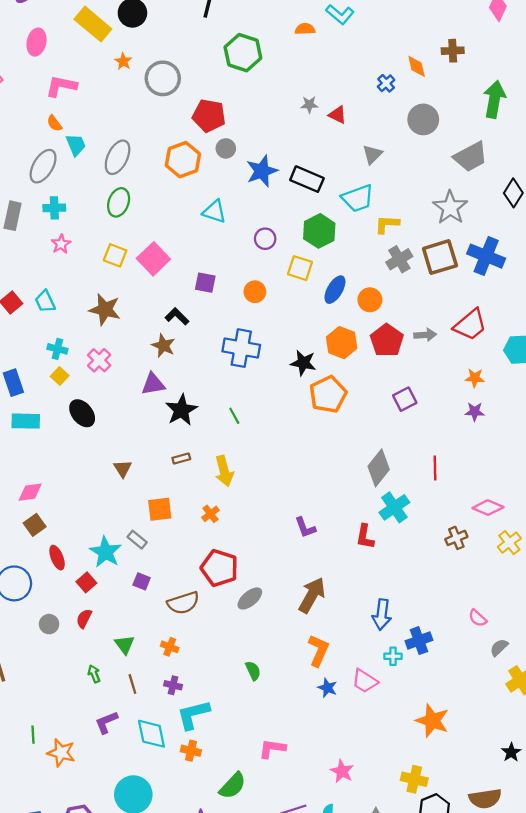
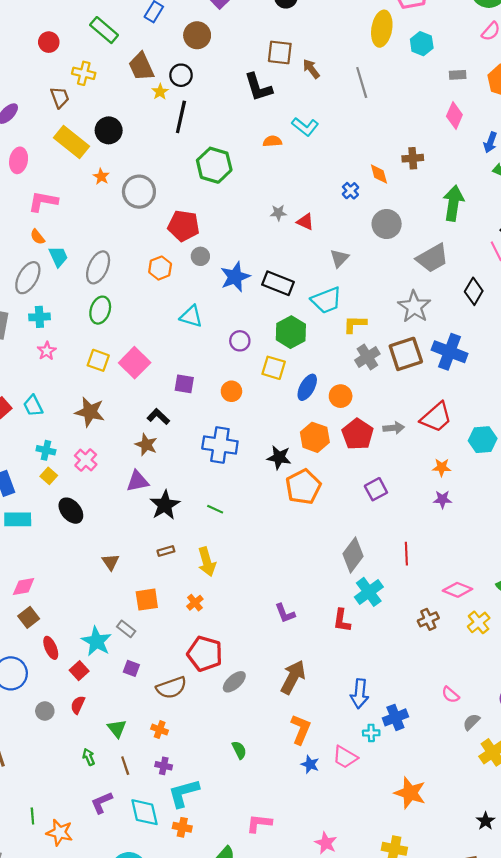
orange hexagon: (183, 160) -> (160, 268), size x0.7
green line: (234, 416) -> (215, 509), turned -35

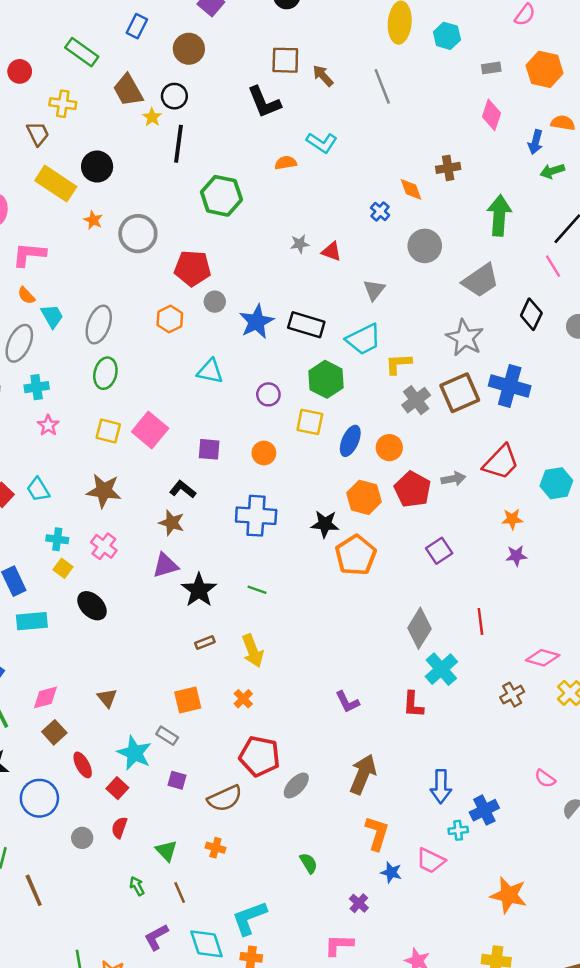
brown triangle: (111, 562) -> (107, 698), moved
purple cross: (164, 766) -> (359, 903), moved, turned 35

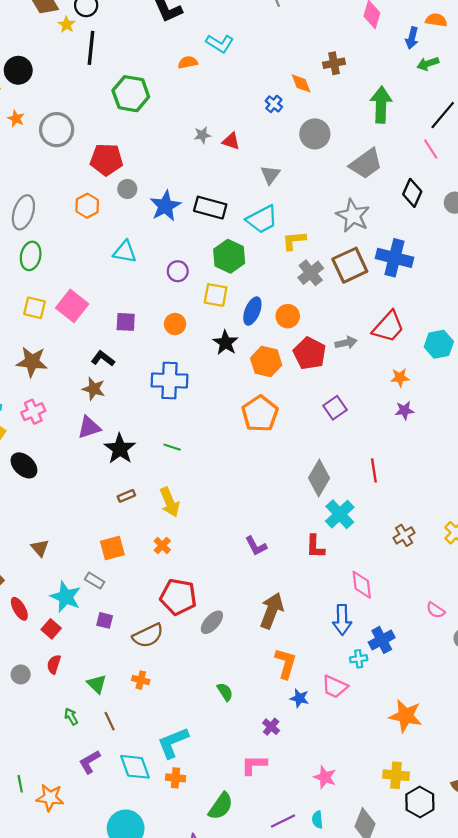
black star: (325, 524) -> (226, 343), moved, turned 30
pink cross: (104, 546) -> (33, 412), turned 30
pink diamond: (543, 658) -> (362, 585), moved, turned 68

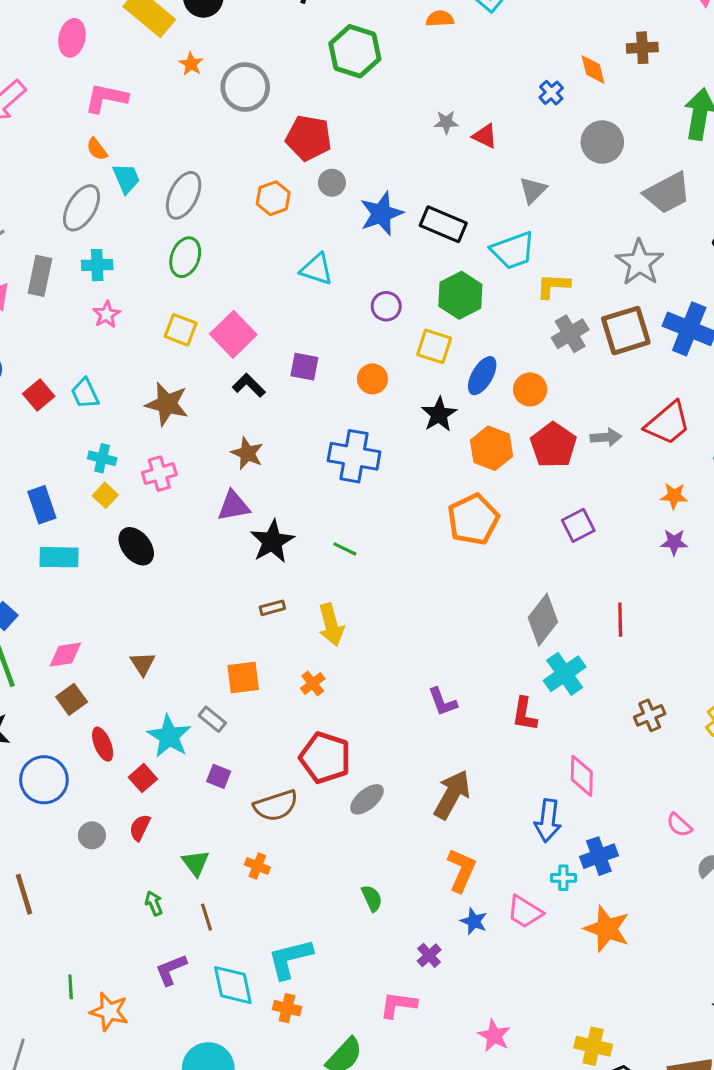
black L-shape: (103, 359) -> (249, 385), moved
orange star: (406, 716) -> (607, 929), moved

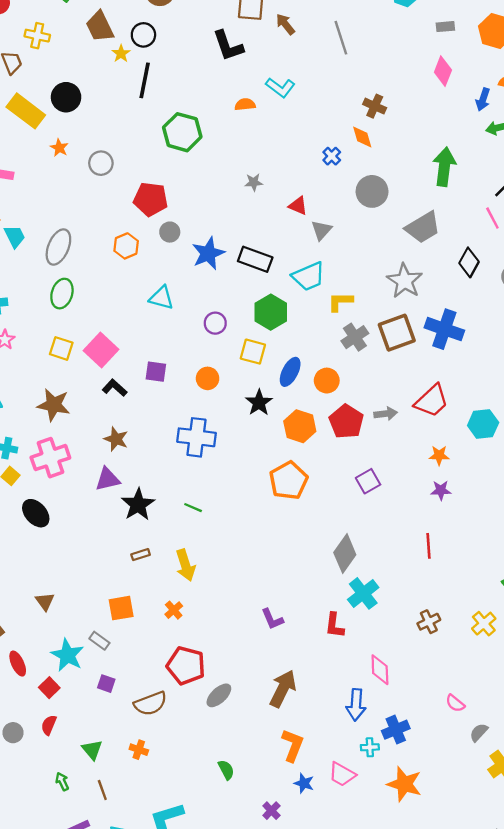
brown cross: (642, 48) -> (375, 106), moved, turned 30
gray circle: (245, 87) -> (101, 163), size x0.7
red triangle: (485, 136) -> (298, 206), moved
pink cross: (159, 474) -> (50, 458), size x1.5
red line: (620, 620) -> (428, 546), moved

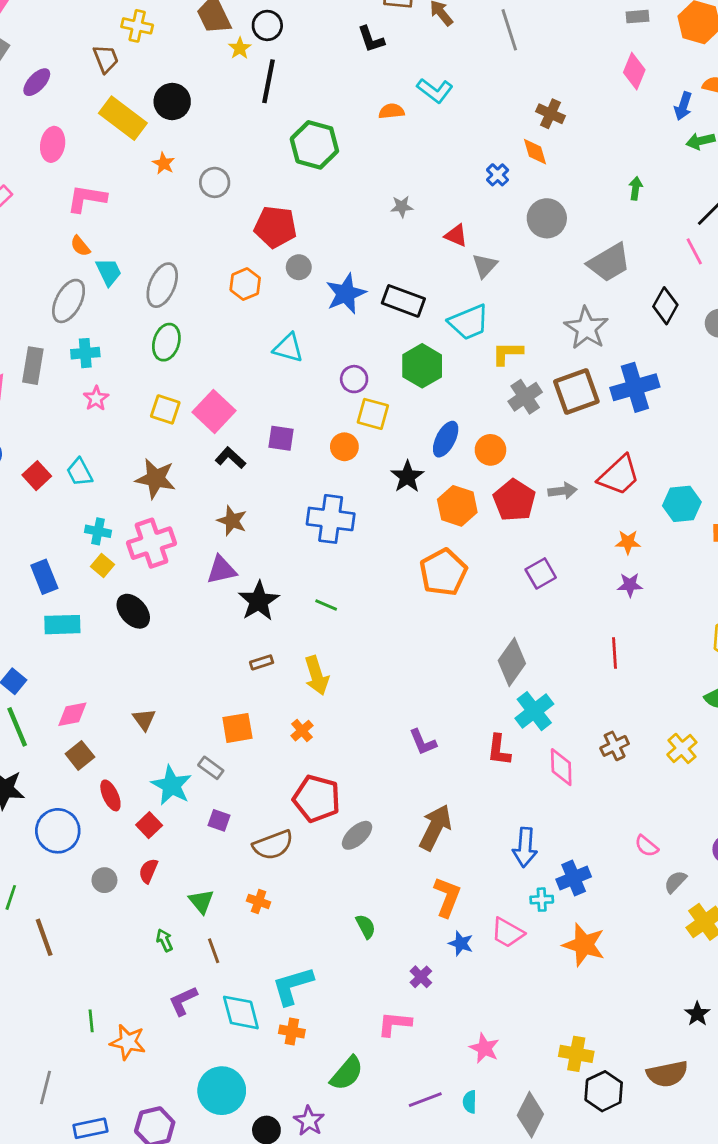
black L-shape: (228, 46) -> (371, 39), size x0.7
green arrow: (444, 167) -> (636, 188), size x0.5
blue cross: (444, 329) -> (635, 387), turned -36
yellow square: (253, 352) -> (373, 414), moved
pink diamond: (380, 670) -> (561, 767), moved

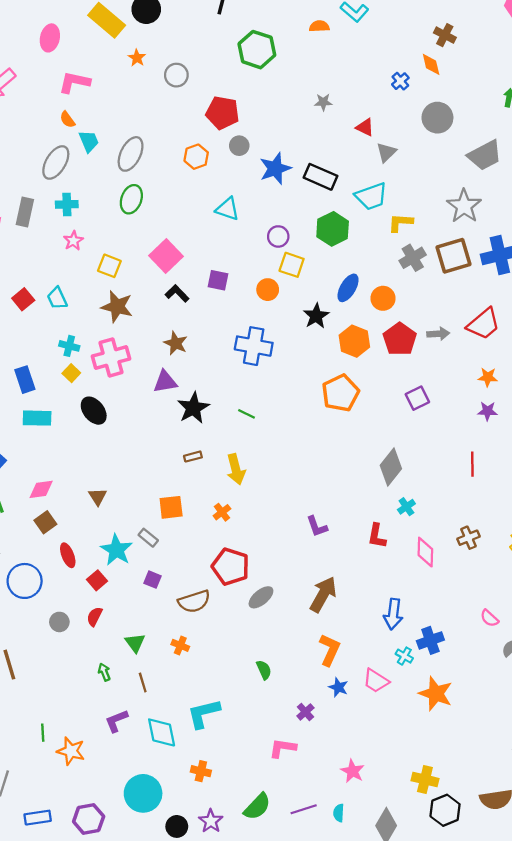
yellow square: (165, 409) -> (109, 266), moved
cyan cross: (534, 711) -> (406, 507), size x0.6
cyan cross: (542, 900) -> (404, 656), turned 30
orange cross: (292, 1032) -> (201, 771), moved
green semicircle: (347, 1073) -> (257, 807), moved

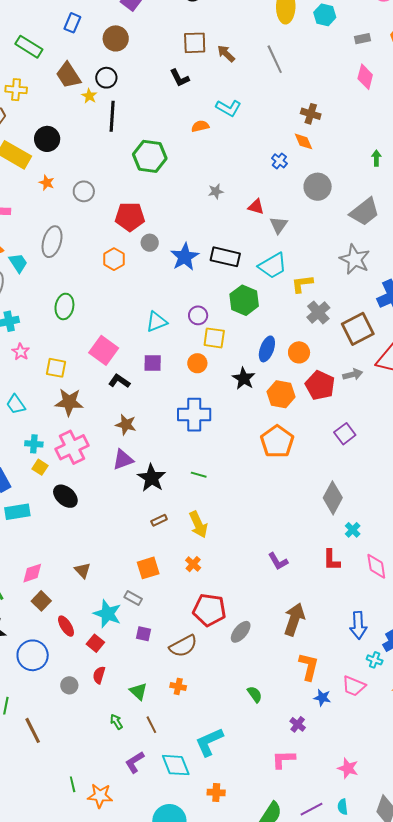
gray ellipse: (131, 154) -> (52, 242), moved
cyan triangle: (227, 209) -> (157, 322), moved, turned -30
brown square: (453, 256) -> (358, 329), moved

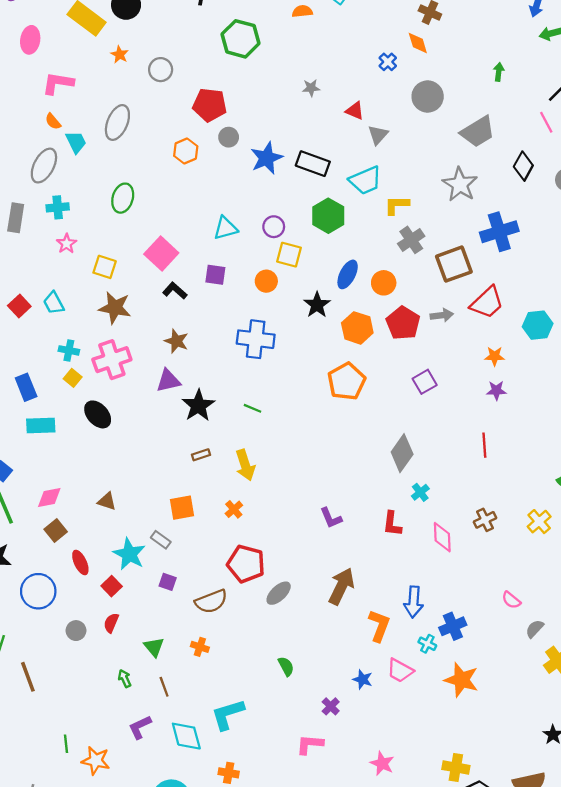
brown triangle: (83, 570) -> (107, 501), turned -36
orange L-shape: (309, 667) -> (379, 626), moved

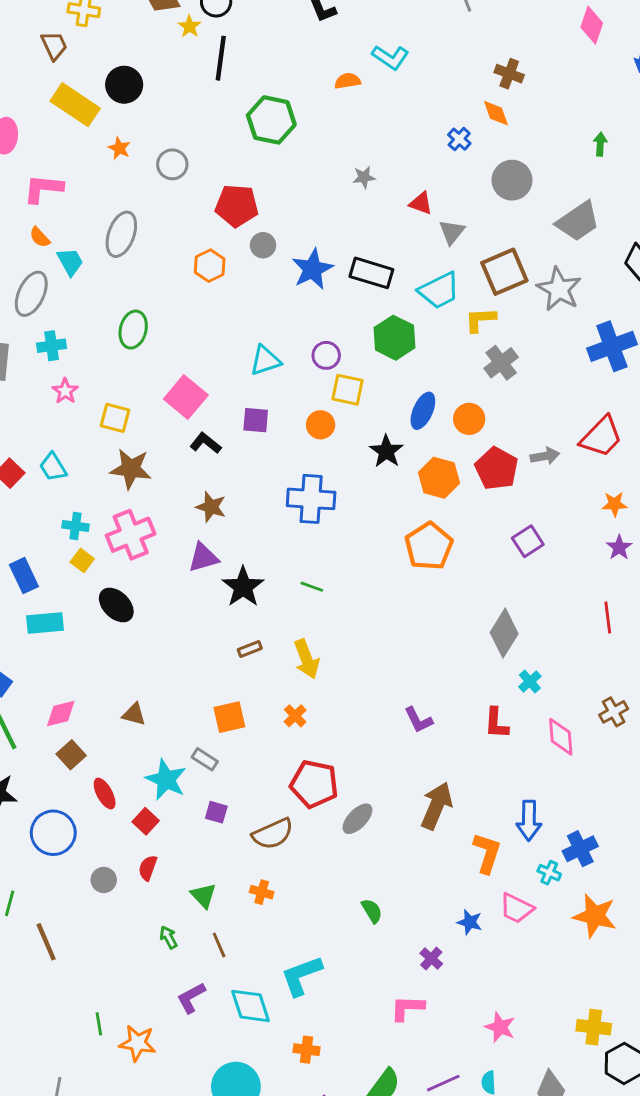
brown square: (454, 264) -> (504, 272), moved
purple star: (496, 391) -> (619, 547), turned -30

